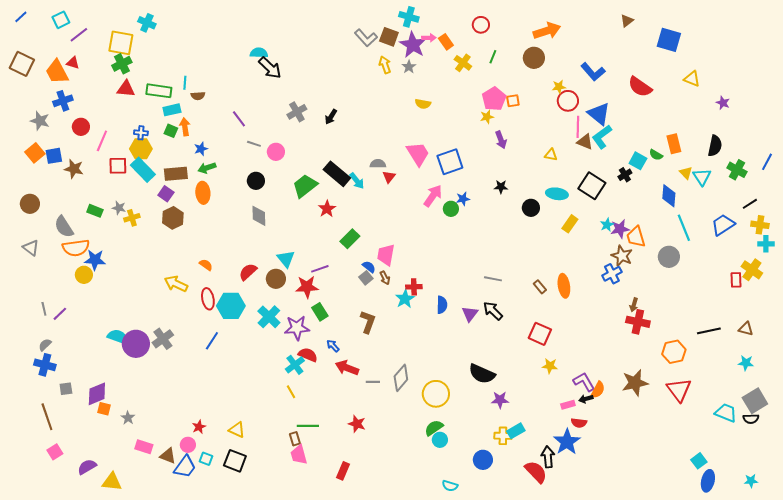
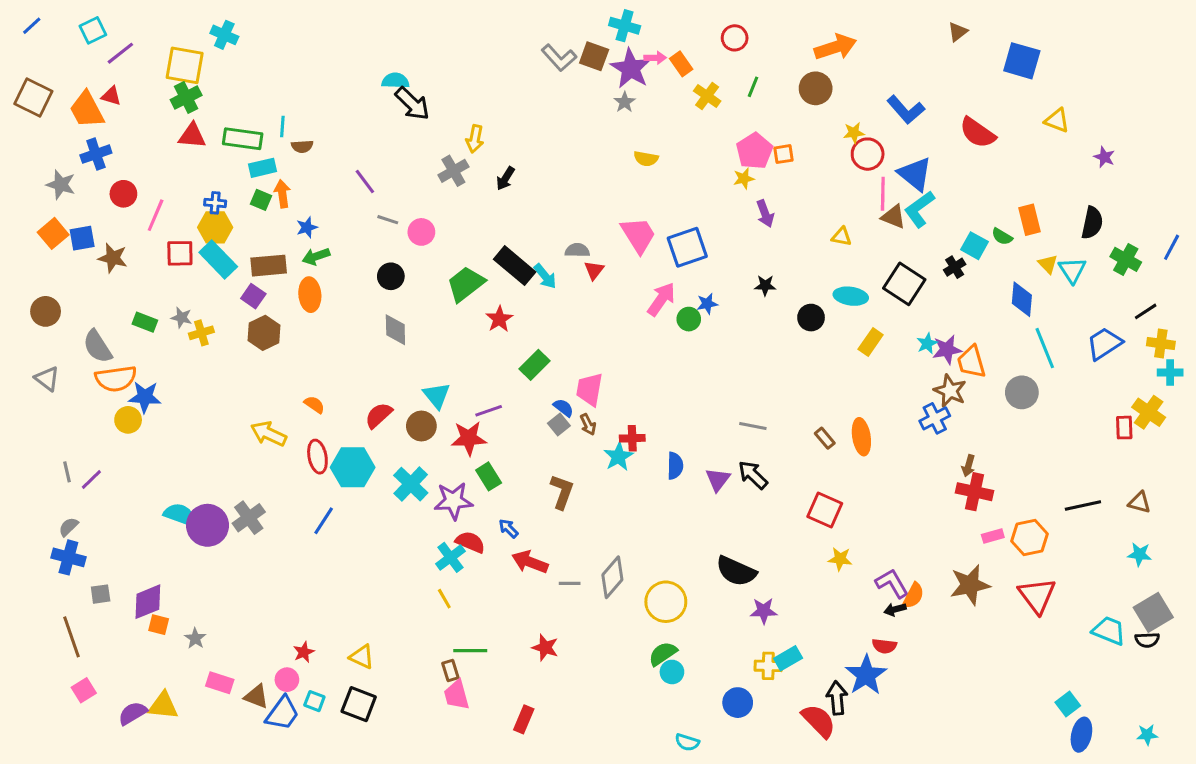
yellow arrow: (385, 65) -> (475, 139), moved, turned -150
pink rectangle: (568, 405) -> (993, 536), moved
yellow triangle: (112, 482) -> (163, 706), moved

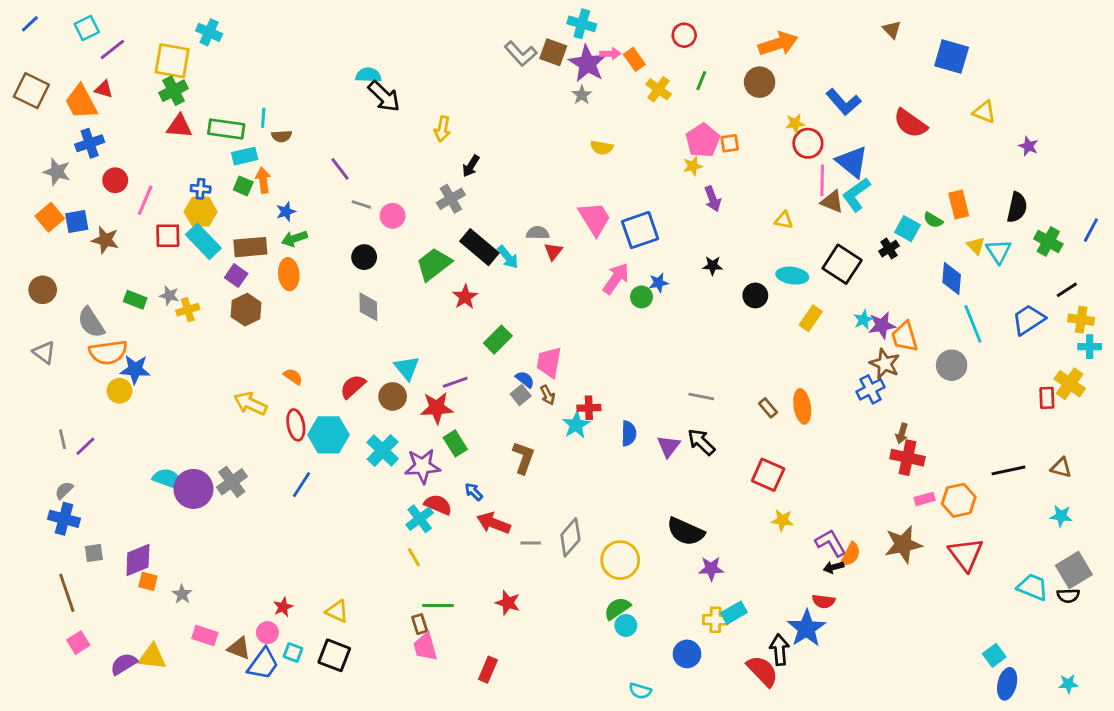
brown triangle: (958, 32) -> (892, 29), turned -36
gray cross: (453, 171) -> (451, 199), moved

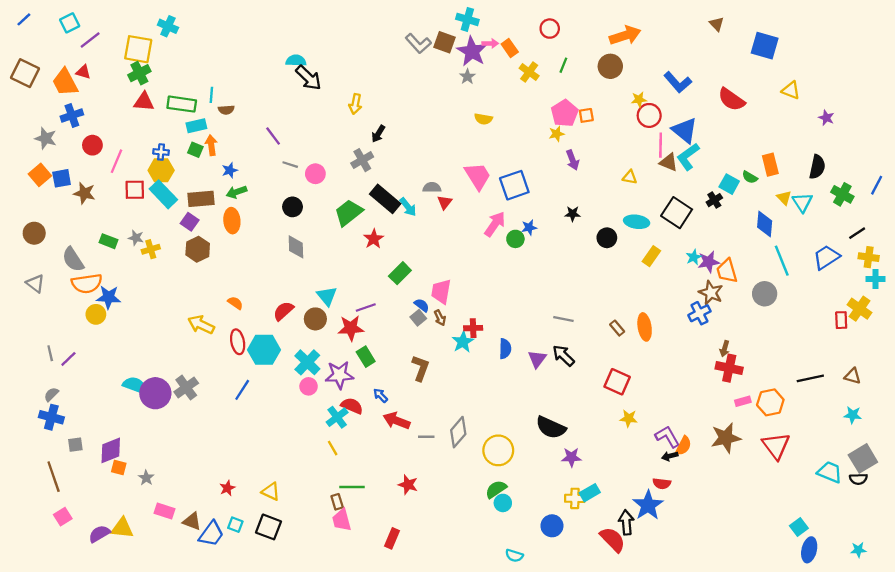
pink circle: (267, 633) -> (309, 386), moved

